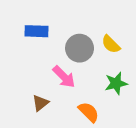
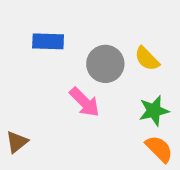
brown triangle: (40, 103) -> (17, 142), moved
orange semicircle: (89, 112) -> (159, 149), moved

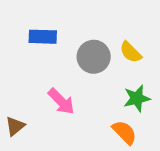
pink arrow: (85, 102) -> (61, 101), moved
orange semicircle: (159, 149) -> (124, 132), moved

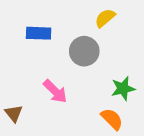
yellow semicircle: (131, 52) -> (105, 18), moved, turned 95
brown triangle: (15, 126) -> (14, 113), turned -30

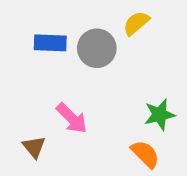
gray circle: (84, 51) -> (97, 48), moved
brown triangle: (14, 113) -> (34, 147), moved

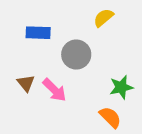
gray circle: (97, 48) -> (76, 55), moved
brown triangle: (34, 147) -> (26, 83), moved

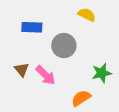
yellow semicircle: (103, 18) -> (87, 15), turned 66
orange semicircle: (110, 117) -> (81, 98), moved, turned -78

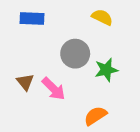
blue rectangle: (32, 27) -> (32, 19), moved
green star: (102, 73) -> (106, 70), moved

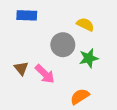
yellow semicircle: (102, 17) -> (85, 24), moved

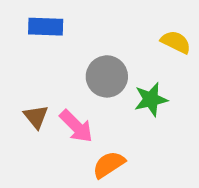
yellow semicircle: (85, 24) -> (176, 42), moved
orange semicircle: (80, 96) -> (109, 165), moved

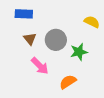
brown triangle: (36, 117) -> (30, 39), moved
orange semicircle: (109, 165) -> (68, 82), moved

